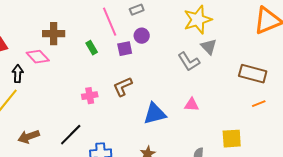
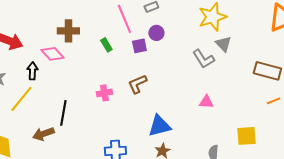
blue triangle: (155, 114) -> (159, 126), moved
black line: (71, 135) -> (63, 113), moved, turned -35

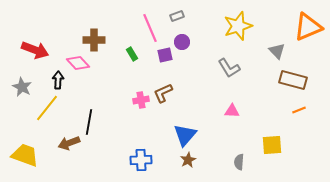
gray triangle: (223, 44) -> (277, 51), moved
pink cross: (104, 93) -> (141, 100), moved
blue triangle: (159, 126) -> (185, 135), turned -35

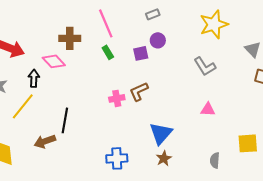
pink line: (150, 28) -> (106, 23), moved

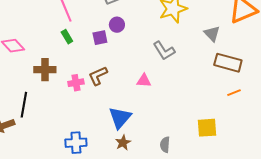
brown cross: (70, 38) -> (45, 70), moved
pink triangle: (208, 109) -> (144, 81), moved
gray semicircle: (215, 160) -> (165, 145), moved

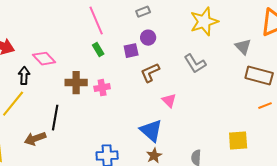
brown L-shape: (98, 76) -> (150, 73), moved
pink triangle: (144, 81) -> (169, 101), moved, turned 42
pink cross: (76, 83) -> (102, 88), moved
blue triangle: (120, 118) -> (151, 131), turned -30

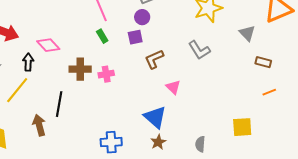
purple circle: (148, 38) -> (142, 17), moved
brown rectangle: (259, 76) -> (263, 62), size x0.6
brown arrow: (35, 139) -> (39, 125), turned 95

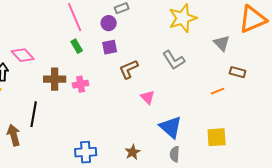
purple circle: (142, 17) -> (109, 23), moved
orange line: (269, 92) -> (218, 91), moved
blue triangle: (155, 117) -> (171, 127), moved

